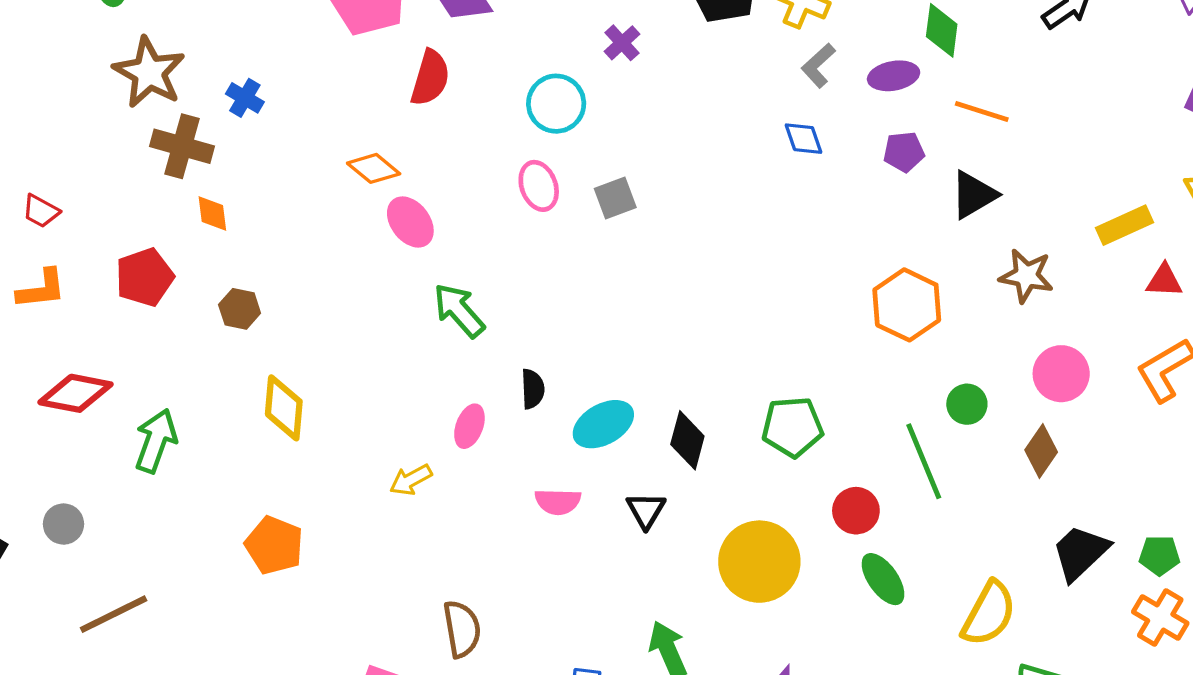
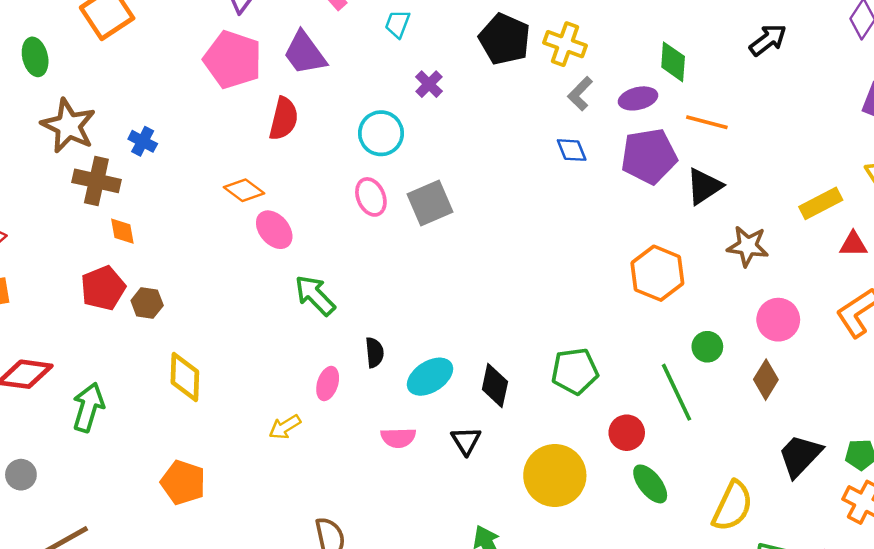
purple pentagon: (904, 152) -> (649, 156), size x1.8
gray square: (615, 198) -> (430, 203), size x1.4
red pentagon: (145, 277) -> (103, 288), moved

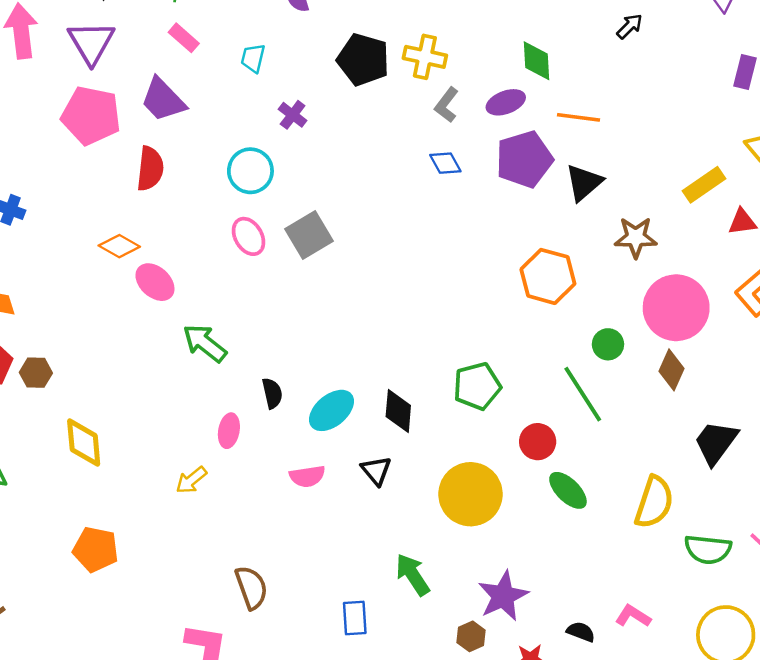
black arrow: (768, 40) -> (629, 26), size x0.7
pink circle: (778, 320) -> (676, 308), size x1.5

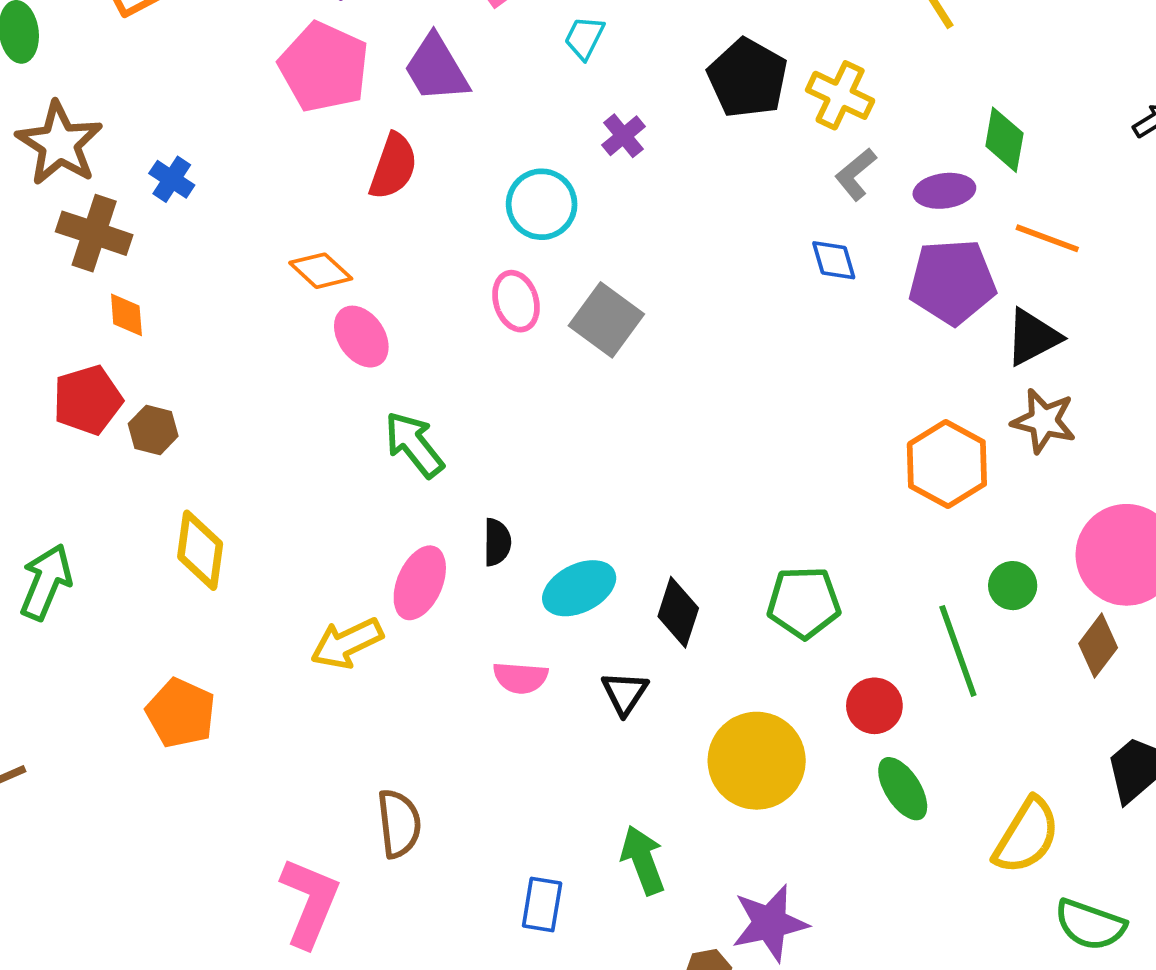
gray square: (309, 235) -> (606, 320), turned -36
brown star: (636, 237) -> (1044, 421), moved
pink ellipse: (229, 431) -> (420, 583), size x1.4
yellow arrow: (191, 480) -> (347, 643), size x1.4

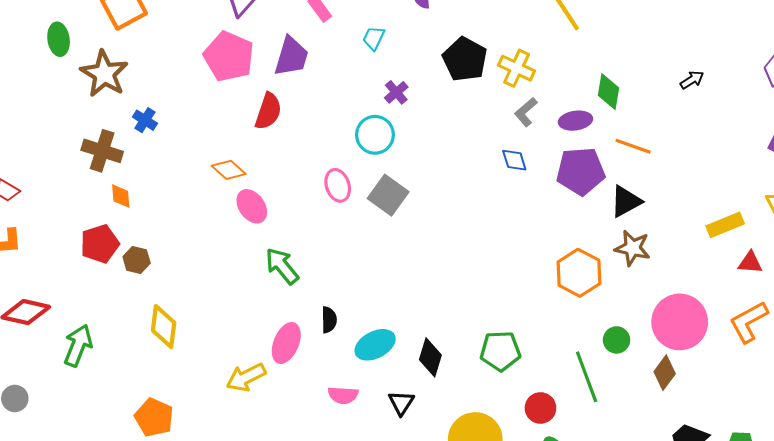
purple trapezoid: (436, 69) -> (291, 56), turned -132
brown star: (59, 144) -> (104, 74), moved
cyan circle: (542, 204) -> (375, 135), moved

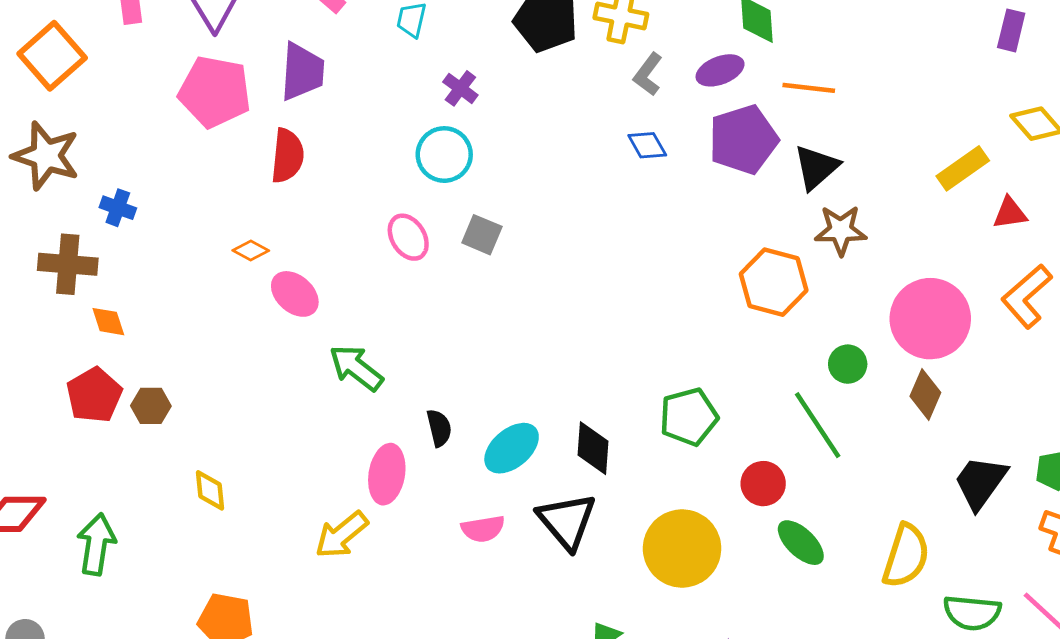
orange diamond: (229, 170) -> (251, 251), size x0.7
gray square: (388, 195) -> (482, 235), size x0.7
yellow diamond: (164, 327) -> (210, 490), size x0.7
black triangle: (401, 403) -> (567, 521), size x1.6

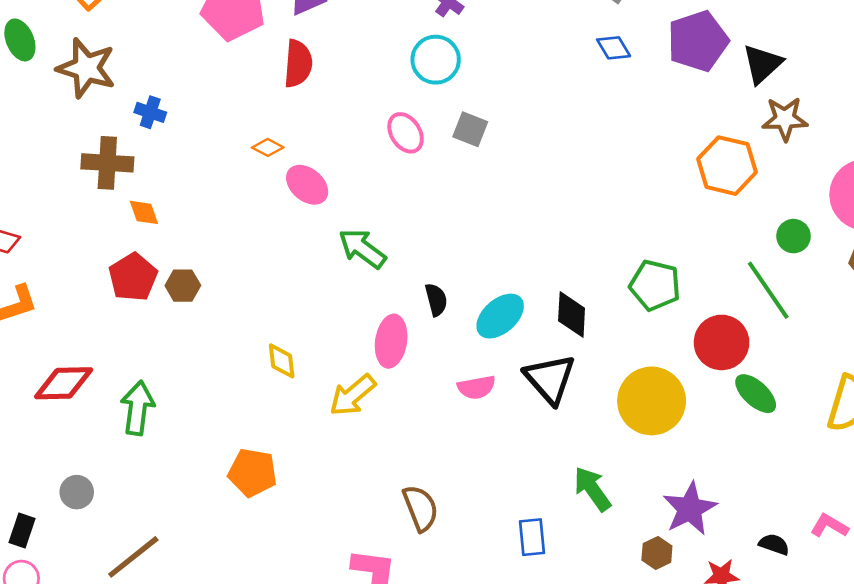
green pentagon: (689, 417) -> (655, 285), turned 30
red circle: (763, 484) -> (722, 342), size x1.4
yellow diamond: (210, 490) -> (282, 361), moved

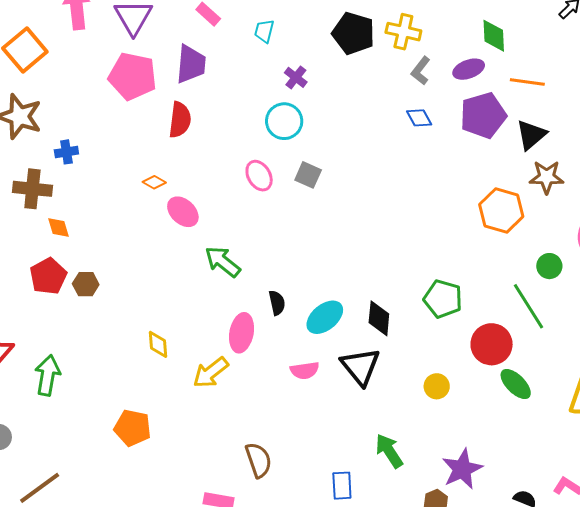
blue cross: (150, 112) -> (66, 152), turned -30
yellow circle: (652, 401) -> (437, 386), size x0.5

